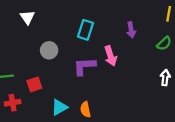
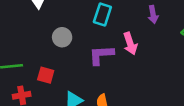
red square: (34, 84) -> (46, 75), turned 35

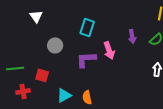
purple arrow: (153, 15) -> (132, 36), moved

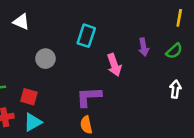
white triangle: (36, 16) -> (21, 22), turned -32
purple L-shape: (86, 59) -> (89, 97), moved
cyan triangle: (64, 95) -> (33, 122), moved

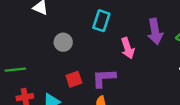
purple arrow: (144, 47) -> (155, 31), size x1.5
red square: (29, 97) -> (74, 79), moved, turned -35

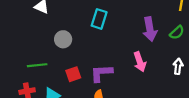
pink arrow: (128, 48) -> (140, 62), moved
green line: (15, 70) -> (37, 65), moved

